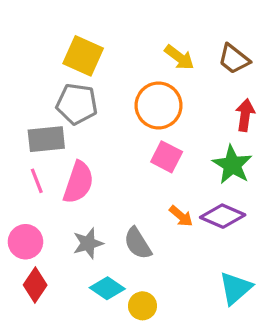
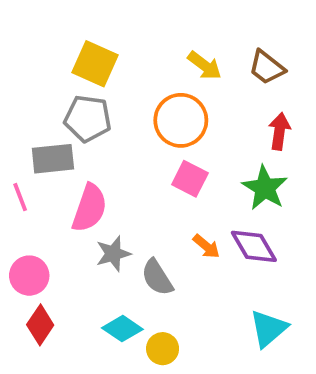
pink line: (37, 181) -> (20, 197), moved
purple diamond: (223, 216) -> (254, 246), turned 36
gray star: (88, 243) -> (113, 254), moved

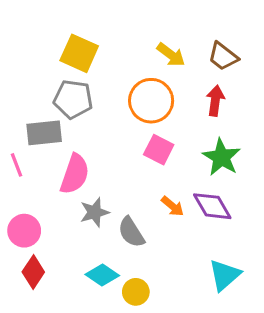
red arrow: (279, 131) -> (215, 101), moved

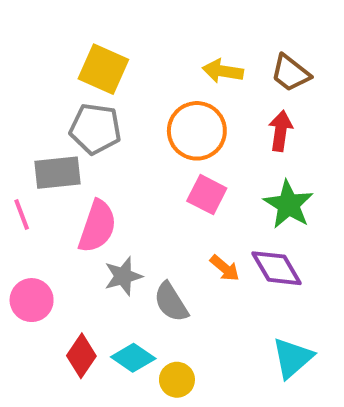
yellow arrow: (171, 55) -> (223, 71), turned 152
red diamond: (33, 272) -> (81, 356), moved

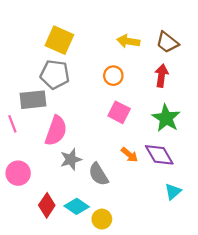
orange circle: (197, 131) -> (113, 76), size x0.6
cyan triangle: (292, 358) -> (173, 192), moved, size x0.7

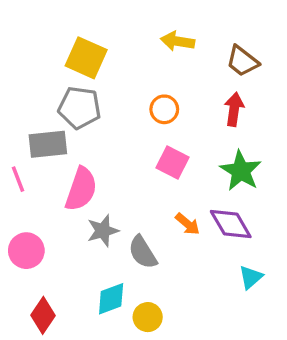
yellow arrow: (128, 41) -> (178, 41), moved
red diamond: (47, 205) -> (43, 315), moved
cyan diamond: (77, 206) -> (111, 299), turned -55

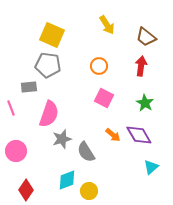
yellow arrow: (178, 41) -> (107, 25), turned -132
gray rectangle: (48, 144) -> (29, 87), size x0.7
green star: (241, 171) -> (145, 103), size x0.7

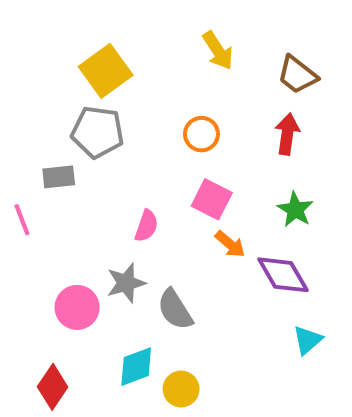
yellow square: (52, 35) -> (106, 71), turned 30
pink semicircle: (49, 114) -> (146, 226), moved, size x0.6
orange arrow: (113, 135) -> (230, 244), moved
pink circle: (16, 151) -> (77, 307), moved

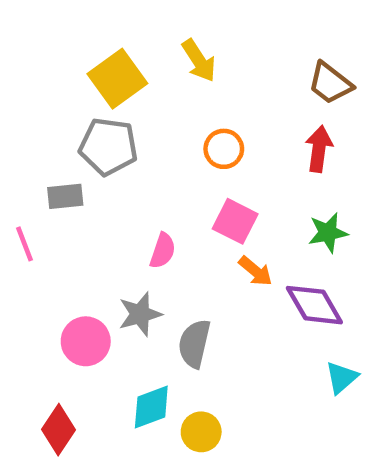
yellow arrow: (218, 50) -> (199, 61), moved
green star: (295, 210) -> (328, 233), turned 30
gray semicircle: (175, 309) -> (194, 344), turned 45

